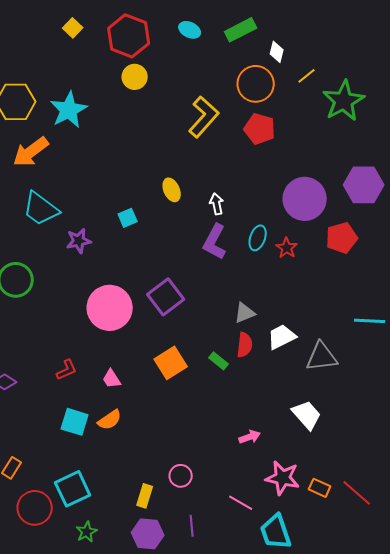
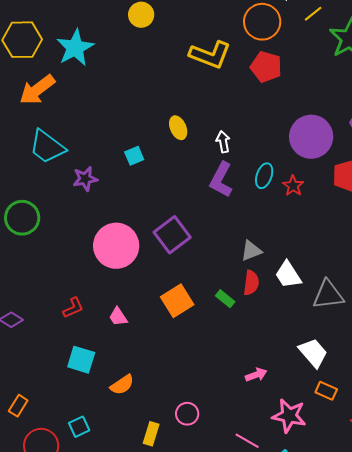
yellow L-shape: (204, 117) -> (210, 55), turned 69
white trapezoid: (282, 337) -> (288, 275), turned -96
orange semicircle: (110, 420) -> (122, 385), moved
orange rectangle: (320, 488) -> (326, 391), moved
cyan square: (73, 489) -> (79, 427), size x0.6

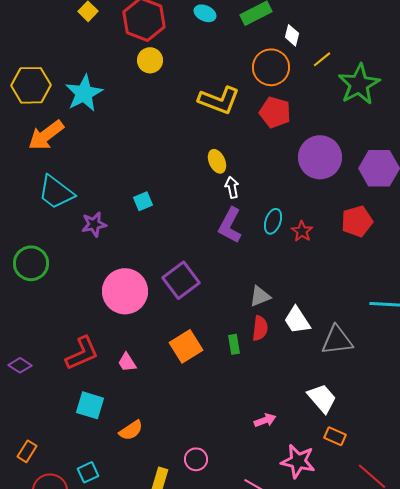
yellow ellipse: (178, 128) -> (217, 161), moved
purple circle: (311, 137) -> (320, 157), moved
green rectangle: (225, 299) -> (234, 344), turned 42
red L-shape: (73, 308) -> (82, 353), size x1.6

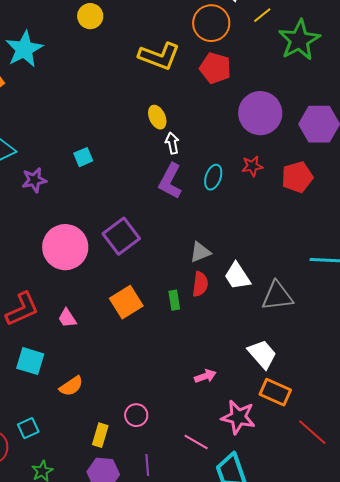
red star: (302, 231) -> (252, 166), moved, turned 30
orange rectangle: (335, 436) -> (275, 392), size x1.4

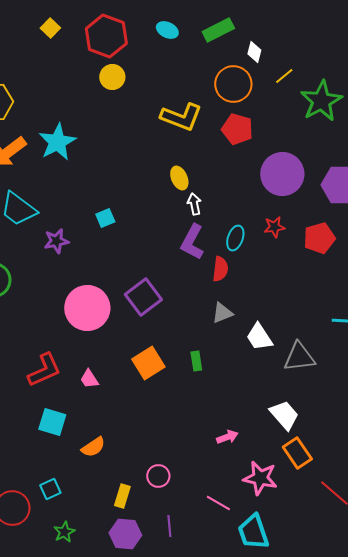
cyan star: (24, 49) -> (57, 142), moved
red semicircle: (200, 284) -> (220, 269), moved
orange rectangle: (275, 392) -> (297, 453), turned 32

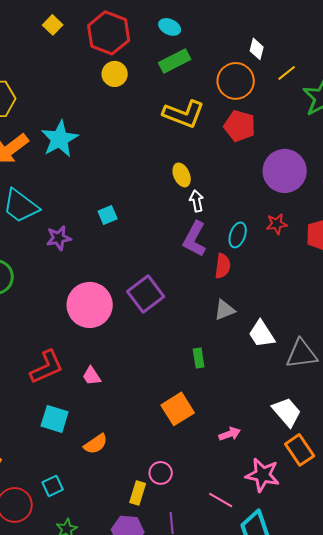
green rectangle: (218, 30) -> (175, 61), moved
orange square: (148, 363) -> (178, 409), moved
yellow rectangle: (122, 496) -> (138, 493), moved

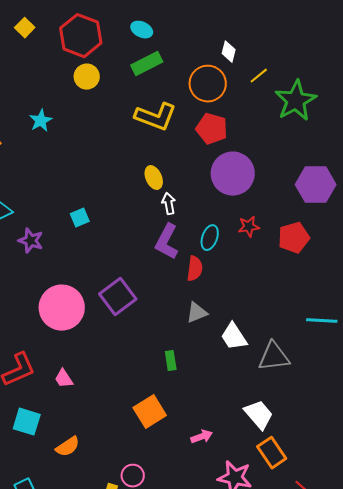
cyan star: (60, 139) -> (41, 121), moved, size x0.6
purple circle: (285, 171) -> (233, 174), moved
purple star: (59, 238) -> (31, 241), turned 30

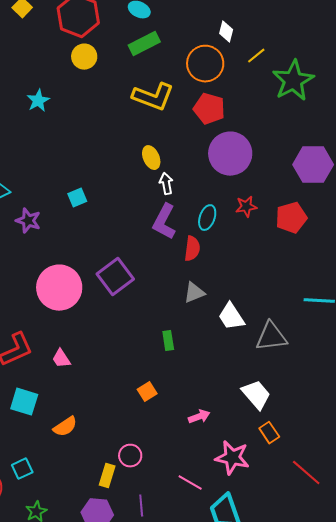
orange square: (150, 412) -> (147, 392), size x0.6
orange rectangle: (272, 453) -> (269, 433), size x0.7

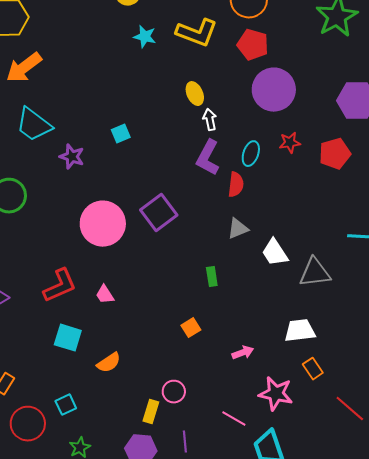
cyan star: (38, 101) -> (145, 37), moved, turned -30
white trapezoid: (256, 395) -> (300, 331), turned -56

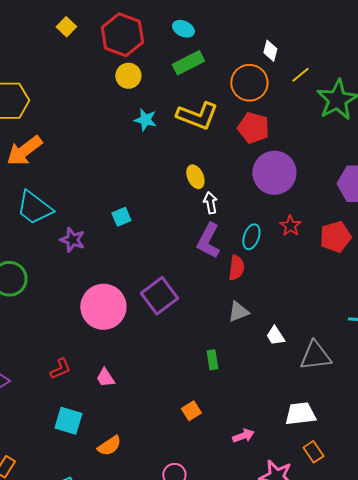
red star: (290, 143) -> (290, 226), turned -30
white trapezoid: (275, 253) -> (275, 336), size x0.7
red L-shape: (60, 286) -> (60, 369), size x0.6

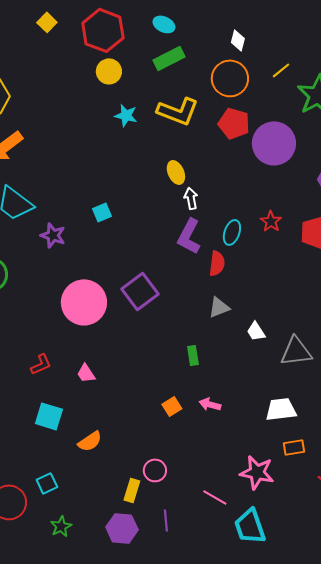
white diamond: (270, 51) -> (238, 40), moved
purple circle: (274, 173) -> (274, 143), moved
pink arrow: (243, 436) -> (210, 404), moved, turned -145
orange rectangle: (313, 452) -> (294, 447), turned -65

